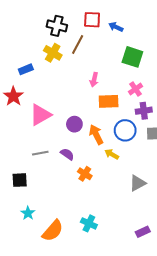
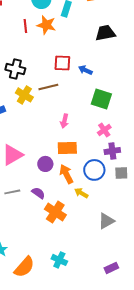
black cross: (57, 26) -> (15, 69), moved
brown line: (78, 45) -> (48, 87), turned 48
orange rectangle: (109, 101) -> (67, 148), moved
orange cross: (85, 174) -> (55, 212), size x1.5

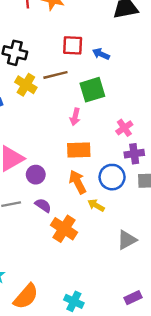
green square: (101, 99) -> (92, 90), moved, turned -35
purple circle: (45, 164) -> (36, 175), moved
cyan cross: (59, 260) -> (74, 301), moved

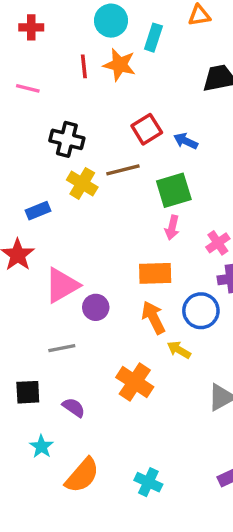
red square: (73, 45) -> (147, 129), turned -35
pink arrow: (75, 117) -> (172, 228), moved
purple semicircle: (43, 205) -> (74, 407), moved

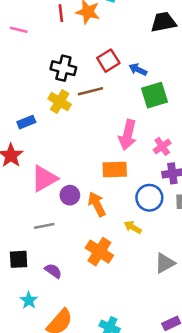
black cross: (67, 139) -> (63, 68), moved
green square: (174, 190) -> (154, 95), moved
pink arrow: (172, 228) -> (128, 135), size x1.6
orange arrow: (153, 318) -> (97, 204), moved

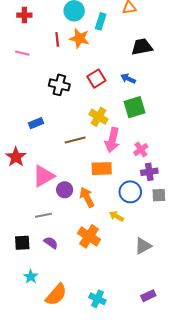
blue arrow: (138, 70) -> (128, 79), moved
brown line: (90, 91) -> (75, 140), moved
yellow cross: (60, 102) -> (98, 117), moved
blue rectangle: (26, 122) -> (36, 123), moved
purple semicircle: (53, 271) -> (51, 243), moved

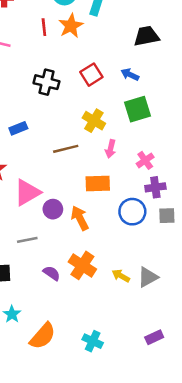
orange star: (79, 38) -> (71, 26), turned 30
pink arrow: (112, 140) -> (111, 149), size x0.6
yellow arrow: (116, 216) -> (121, 276), moved
purple semicircle: (51, 243) -> (52, 273), moved

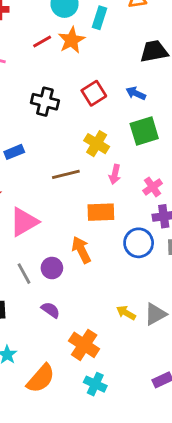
red line: (44, 27) -> (42, 42), turned 66
purple circle: (53, 209) -> (52, 268), moved
gray line: (27, 240) -> (24, 274), turned 72
orange cross: (82, 265) -> (84, 345), moved

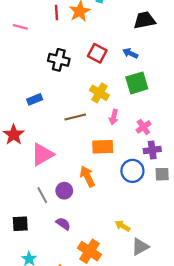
red line: (42, 42) -> (57, 13), turned -64
red square: (94, 93) -> (97, 53), turned -30
gray triangle: (155, 314) -> (140, 247), moved

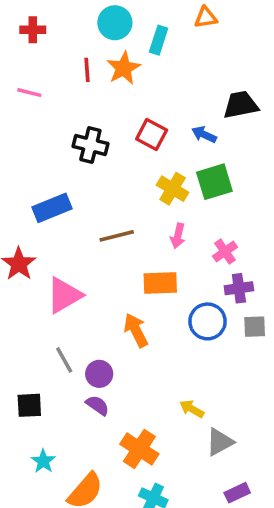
black trapezoid: (145, 20) -> (241, 105), moved
yellow cross: (99, 93) -> (173, 189), moved
blue rectangle: (35, 99) -> (52, 208), size x1.5
purple circle: (64, 191) -> (99, 374), moved

